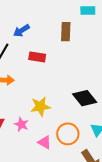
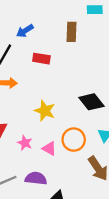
yellow star: (40, 106) -> (45, 111), turned 30
pink star: (21, 124) -> (25, 143), moved

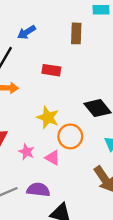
red rectangle: (41, 59) -> (51, 70), moved
orange circle: (74, 140) -> (70, 136), moved

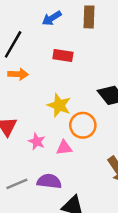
blue arrow: (26, 32) -> (52, 18), moved
pink triangle: (53, 158) -> (64, 148), turned -35

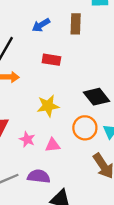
yellow star: (59, 105) -> (48, 106), turned -30
orange circle: (83, 125) -> (85, 128), moved

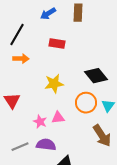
pink star: (27, 139) -> (40, 122), moved

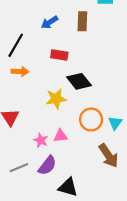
black diamond: (96, 76) -> (79, 81), moved
purple semicircle: (46, 145) -> (47, 165), turned 120

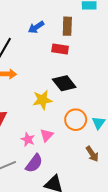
red rectangle: (59, 55) -> (60, 49), moved
pink triangle: (60, 136) -> (47, 135), turned -40
brown arrow: (109, 156) -> (92, 154), size x0.7

